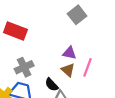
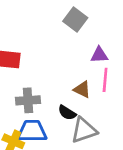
purple triangle: (69, 53) -> (99, 55), moved
gray cross: (24, 67) -> (28, 100), turned 36

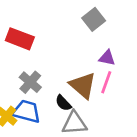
brown triangle: (82, 89) -> (83, 85), size x1.6
gray cross: (28, 100) -> (30, 82), turned 30

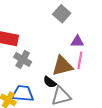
gray cross: (30, 82) -> (23, 59), moved
brown triangle: (83, 85) -> (62, 66), turned -45

